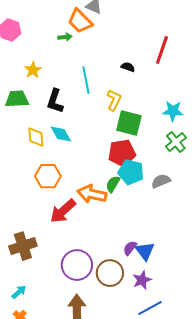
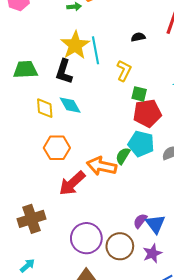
black semicircle: (128, 67) -> (138, 37), turned -32
yellow star: (33, 70) -> (75, 45), moved, size x1.6
green square: (129, 123) -> (139, 94), size x0.6
red pentagon: (122, 153) -> (147, 113), moved

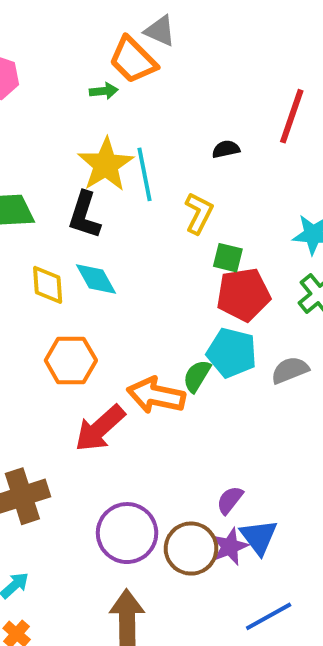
blue triangle: (155, 224) -> (259, 537), moved
purple star: (152, 253) -> (230, 547), moved

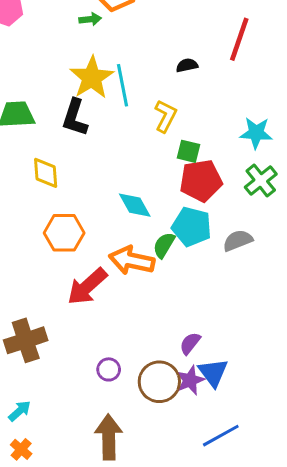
cyan diamond: (96, 279) -> (135, 205), moved
purple circle: (127, 533) -> (109, 369), size x0.5

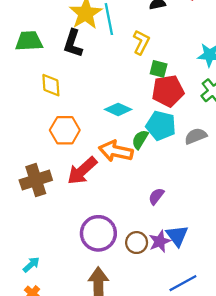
cyan diamond: (135, 205) -> (118, 109), turned -36
brown cross: (26, 340) -> (36, 180), moved
purple semicircle: (190, 343) -> (156, 196), moved
purple circle: (109, 369) -> (98, 233), size x2.0
brown circle: (159, 382) -> (137, 243), size x0.7

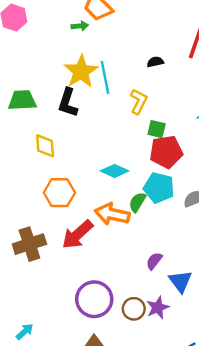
blue triangle: (177, 236) -> (180, 281), moved

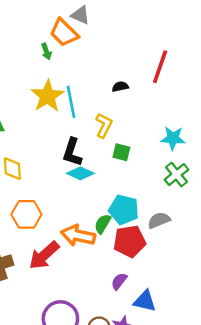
green arrow: (80, 26) -> (46, 51), turned 77
black L-shape: (68, 103) -> (72, 152), moved
red pentagon: (166, 152) -> (130, 241), moved
cyan diamond: (115, 171) -> (80, 173), moved
blue triangle: (180, 281) -> (145, 301), turned -40

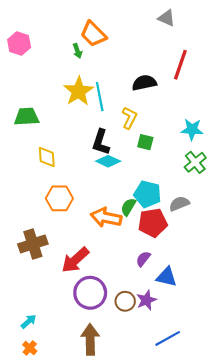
gray triangle: (80, 15) -> (167, 18), moved
black semicircle: (120, 87) -> (144, 83), size x1.6
red arrow: (44, 255) -> (75, 260), moved

